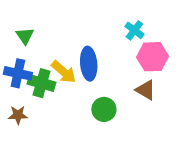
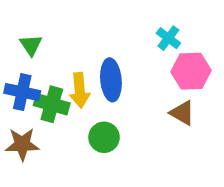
yellow arrow: (64, 72) -> (80, 90), turned 44
green circle: (104, 109) -> (104, 137), moved
brown star: (18, 115) -> (22, 144), size x1.4

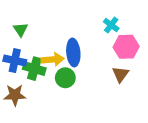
yellow arrow: (80, 90) -> (53, 59), turned -90
brown triangle: (182, 113) -> (120, 74), turned 36
green circle: (104, 137) -> (65, 78), moved

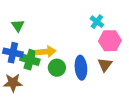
blue ellipse: (73, 53) -> (81, 68), moved

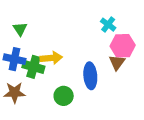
brown triangle: (105, 65) -> (117, 62), moved
green circle: (57, 68) -> (64, 96), moved

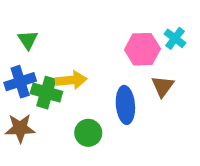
cyan cross: (108, 25) -> (175, 38), moved
pink hexagon: (123, 46) -> (142, 49), moved
blue cross: (14, 59) -> (20, 82), turned -30

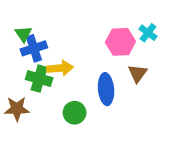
blue cross: (20, 82) -> (34, 48), moved

